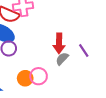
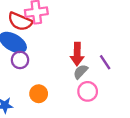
pink circle: (39, 76) -> (88, 91), moved

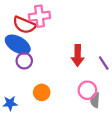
gray semicircle: (81, 72) -> (95, 100), moved, turned -40

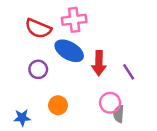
pink cross: (39, 16) -> (74, 20), moved
blue ellipse: (18, 44) -> (69, 51), moved

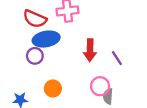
blue ellipse: (69, 51) -> (46, 39), moved, turned -40

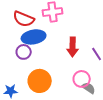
orange circle: (53, 88) -> (40, 81), size x1.5
gray semicircle: (108, 96) -> (89, 88), turned 120

